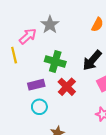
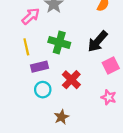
yellow line: (14, 55) -> (26, 47), moved
red cross: (67, 87) -> (71, 80), moved

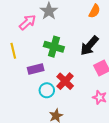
yellow line: (26, 47) -> (13, 51), moved
cyan circle: (43, 90) -> (47, 90), moved

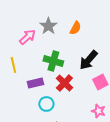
orange semicircle: (95, 11) -> (75, 28), moved
red cross: (65, 81) -> (64, 83), moved

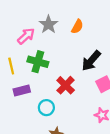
green cross: (53, 61) -> (38, 62), moved
purple rectangle: (35, 83) -> (22, 91), moved

